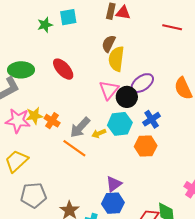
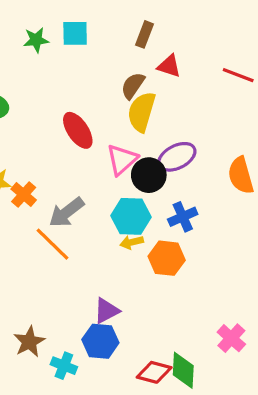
red triangle: (123, 13) -> (169, 66), moved
red ellipse: (63, 69) -> (78, 130), moved
yellow arrow: (99, 133) -> (132, 242), moved

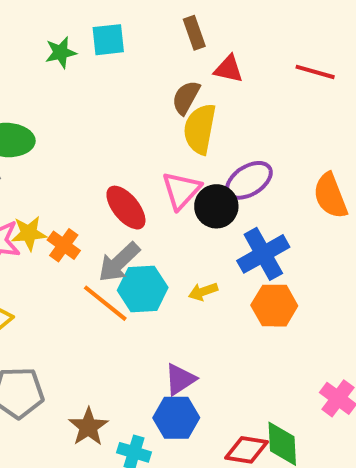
brown rectangle: (144, 34) -> (194, 33), turned -35
red ellipse: (78, 130) -> (126, 208), moved
cyan hexagon: (131, 216) -> (143, 289), moved
blue cross: (183, 217) -> (263, 254), size x1.4
orange hexagon: (167, 258) -> (274, 306), moved

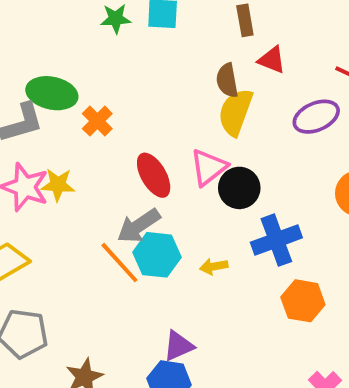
brown semicircle: (186, 98) -> (227, 80), turned -48
purple ellipse: (249, 180) -> (316, 117), moved
orange cross: (64, 245) -> (97, 121), moved
orange hexagon: (274, 306) -> (303, 301), moved

